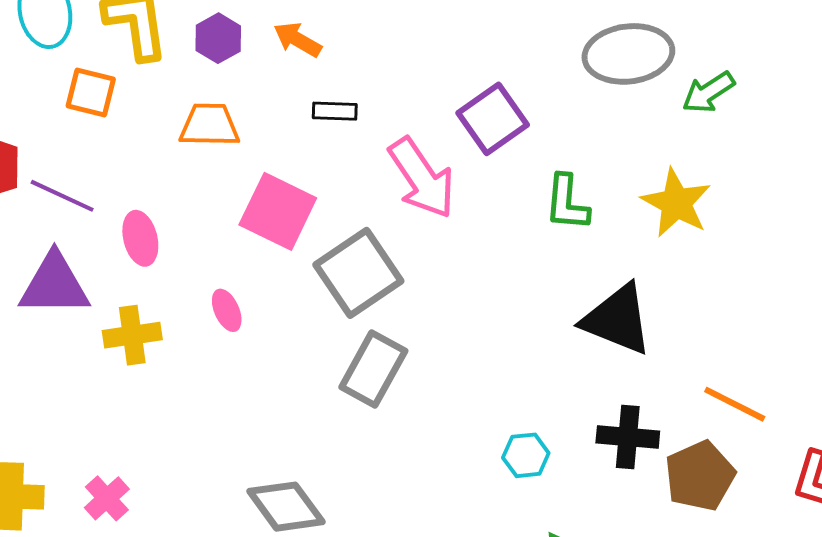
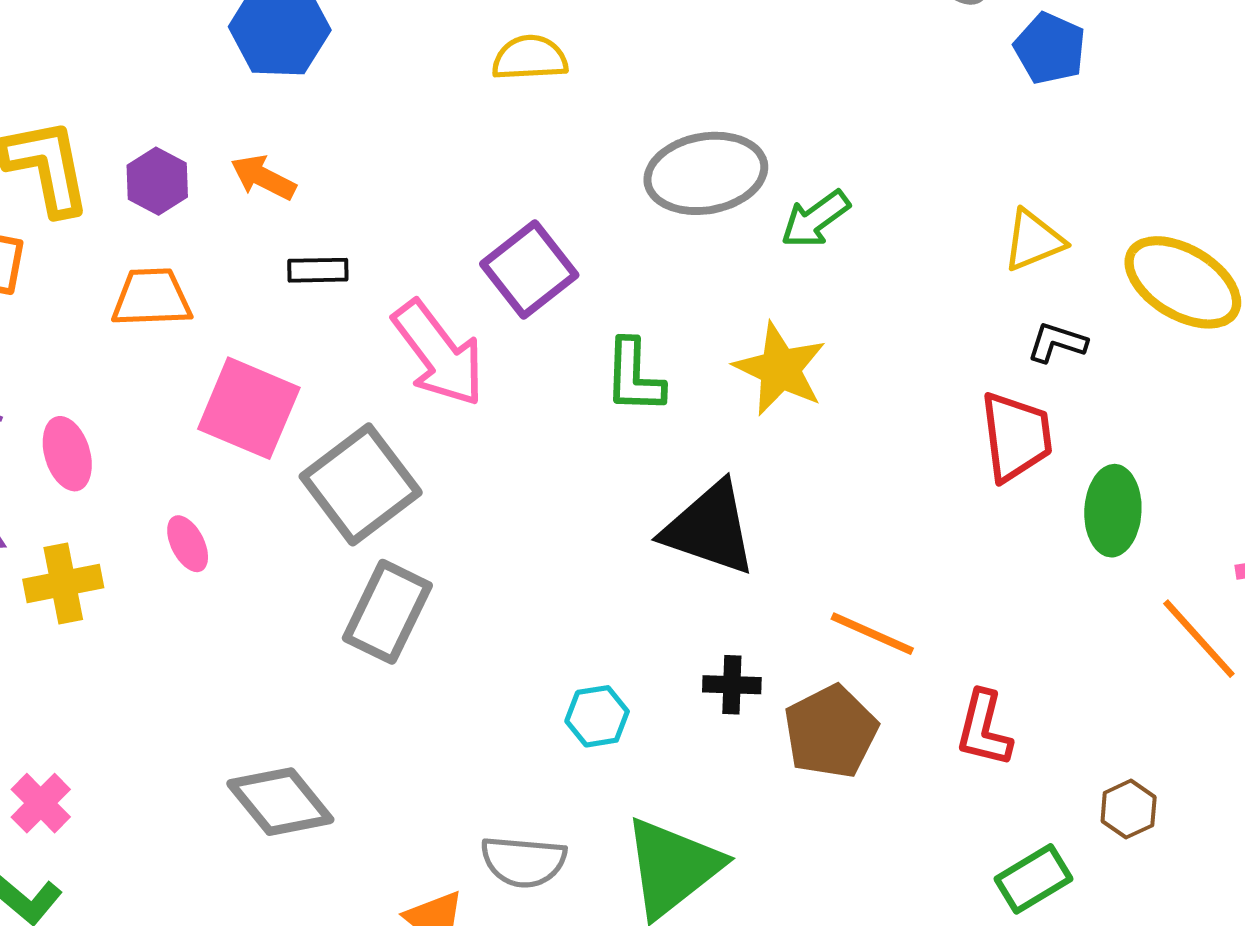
black cross: (628, 437) -> (732, 685), size x0.7

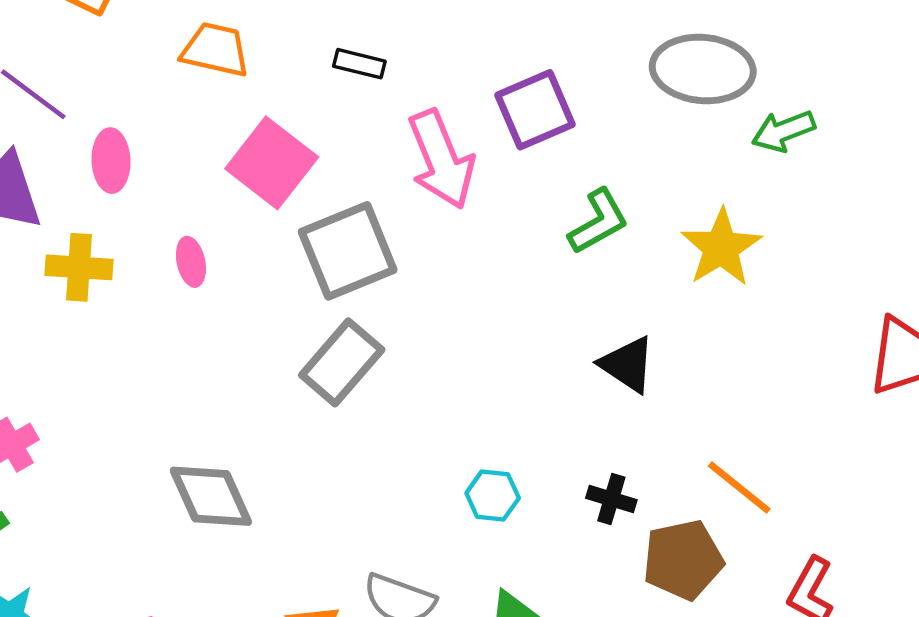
green L-shape: (634, 376) -> (598, 222), turned -136
black triangle: (710, 529) -> (627, 364), size x0.7

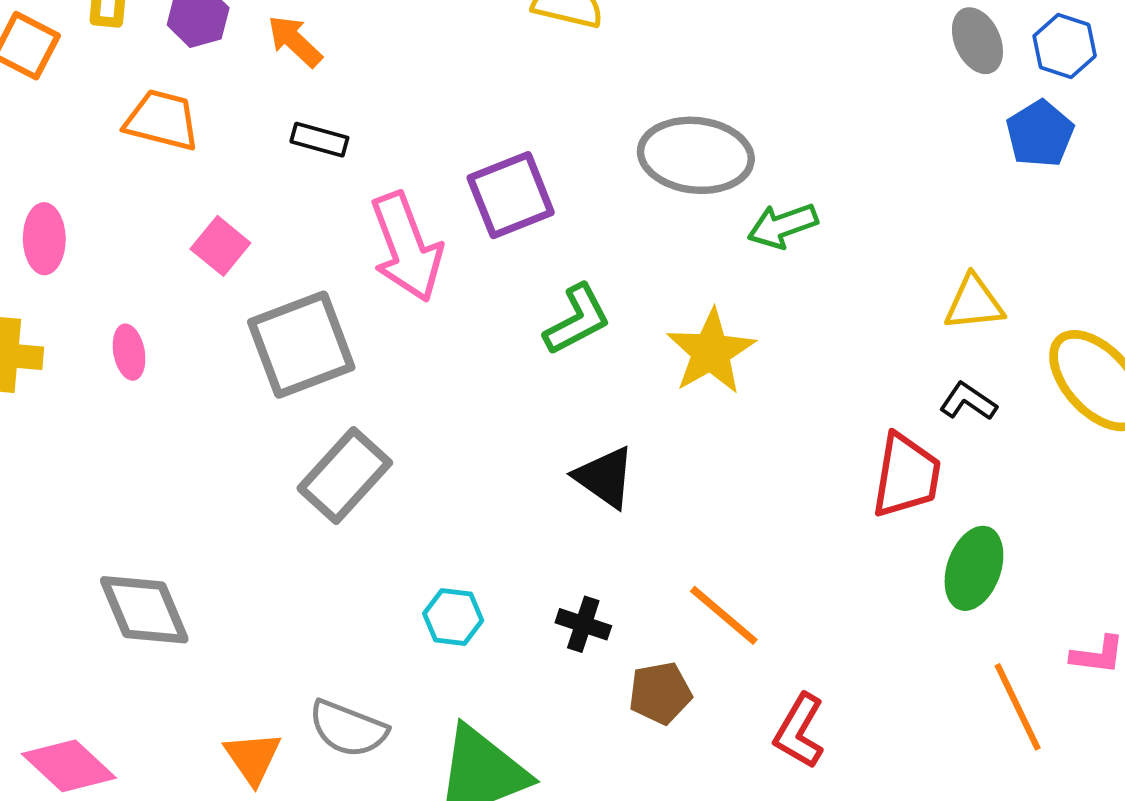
pink square: (272, 163) -> (220, 246), size x0.6
gray rectangle: (342, 362) -> (345, 476), moved
brown pentagon: (683, 560) -> (660, 693), size x0.7

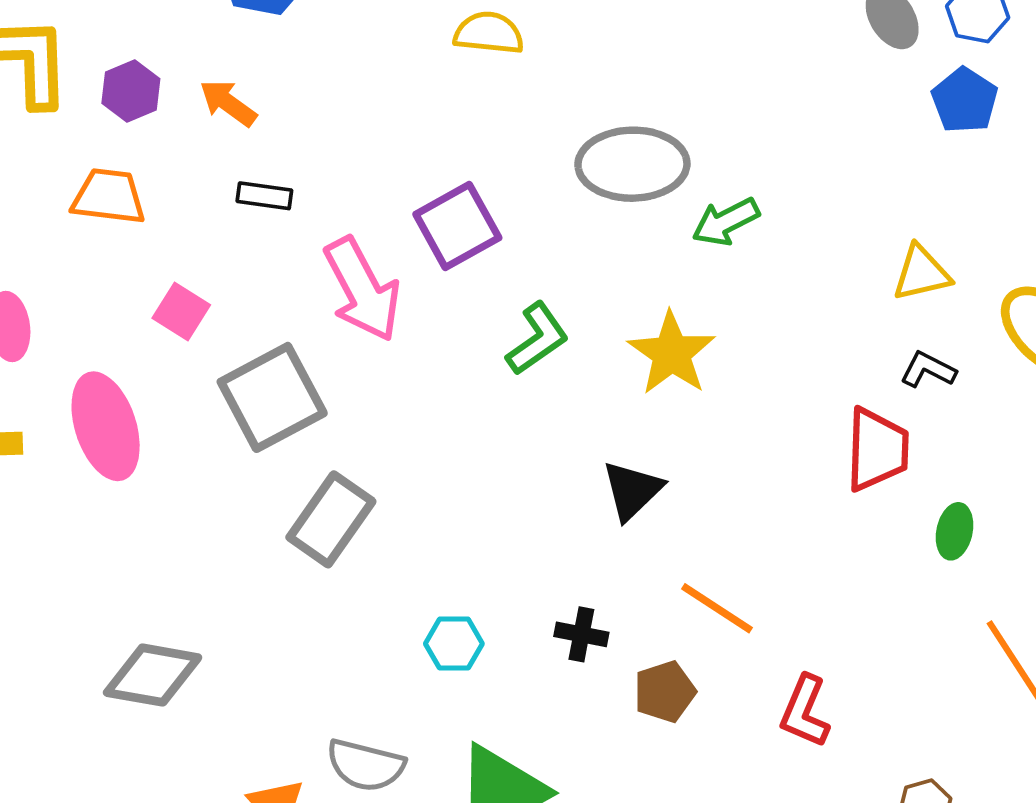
pink ellipse: (129, 352) -> (106, 426), size x2.0
black triangle: (605, 477) -> (632, 490), moved, turned 48
green ellipse: (974, 568) -> (955, 531), size x0.7
gray diamond: (144, 610) -> (152, 675), turned -50

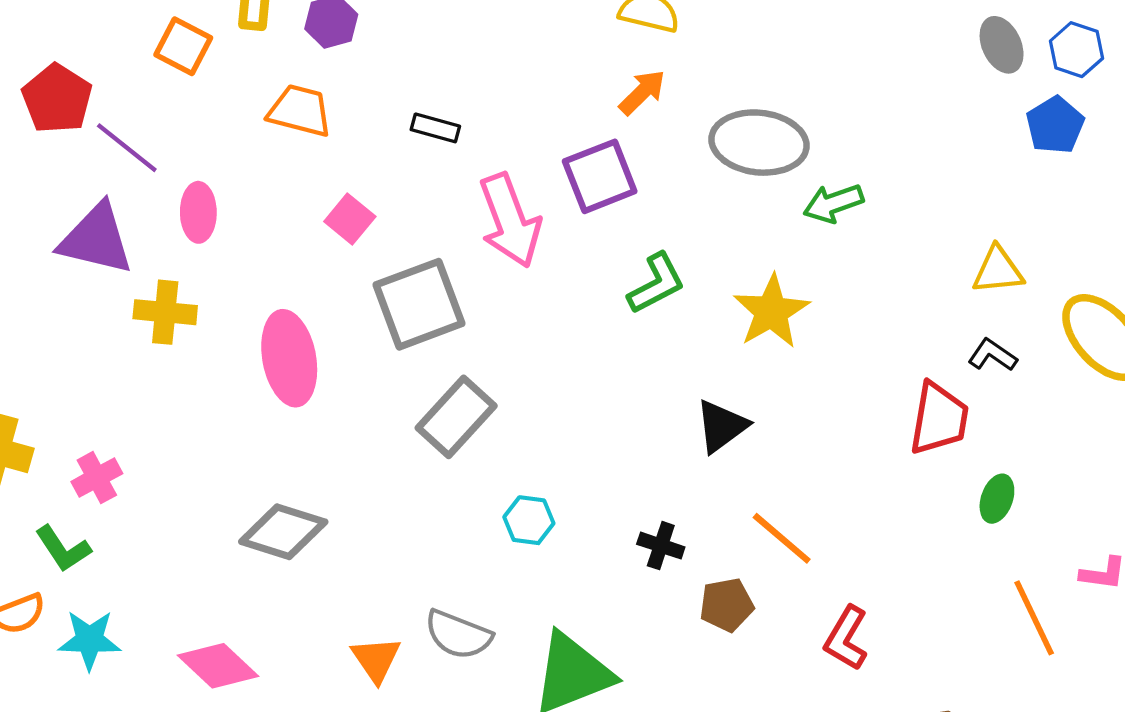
orange arrow: (228, 103) -> (642, 92), moved, turned 92
pink ellipse: (106, 426) -> (289, 358), moved
cyan hexagon: (454, 644) -> (529, 520), moved

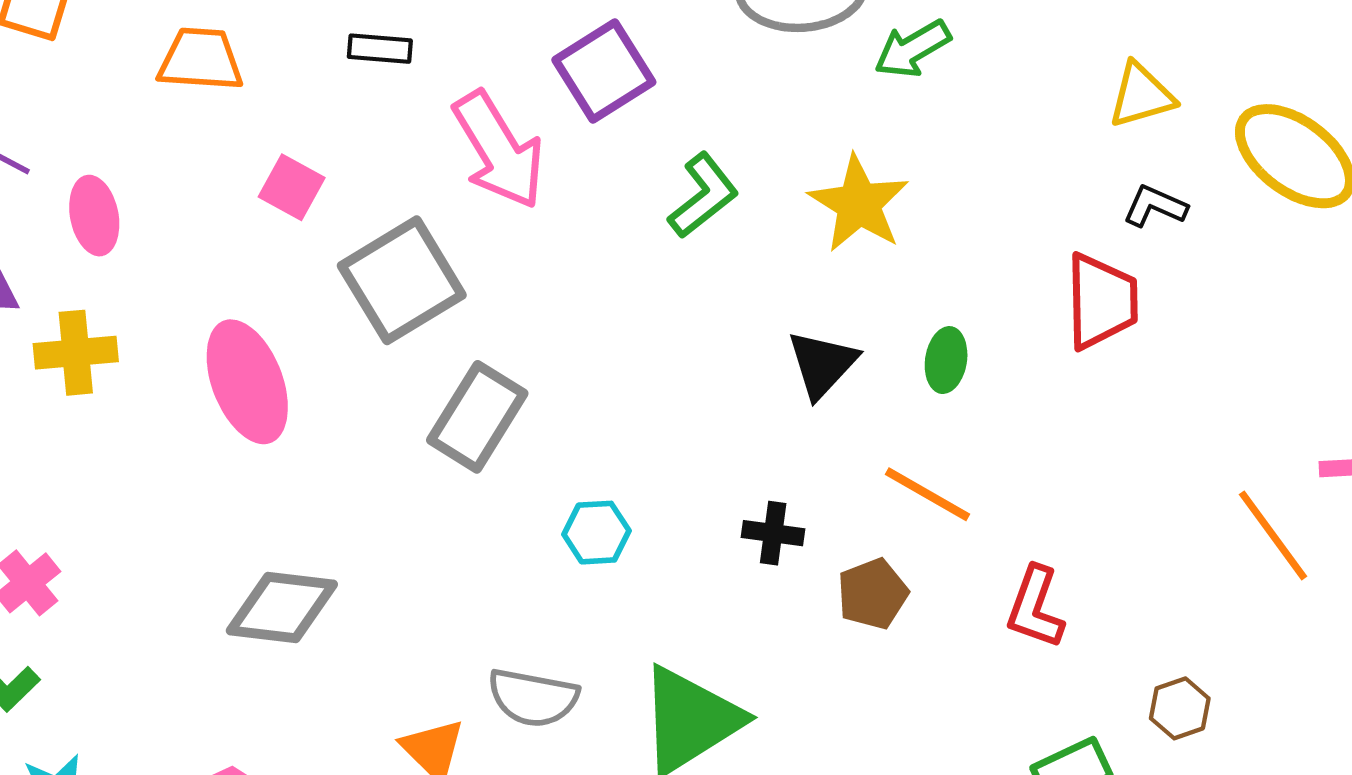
green ellipse: (997, 499) -> (946, 360), moved

